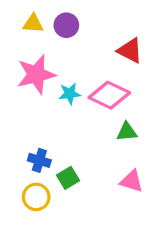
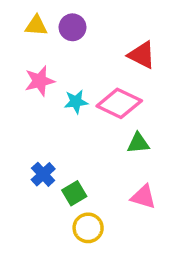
pink star: (36, 75) -> (40, 81), size x0.7
blue cross: (39, 160) -> (43, 174), turned 30
yellow circle: (36, 197) -> (88, 228), moved

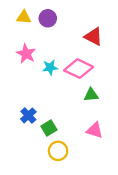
pink star: (40, 81) -> (26, 54), turned -30

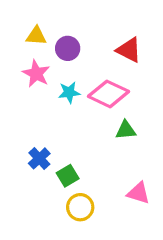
yellow triangle: (24, 17) -> (36, 36), moved
purple circle: (48, 18) -> (68, 48), moved
pink triangle: (95, 130) -> (138, 193), moved

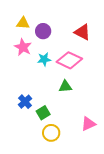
green triangle: (126, 130) -> (65, 87), moved
pink triangle: (138, 193) -> (88, 124), turned -42

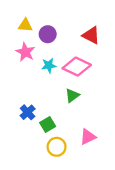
green triangle: (65, 87) -> (72, 96), turned -32
pink triangle: (88, 124) -> (88, 137), moved

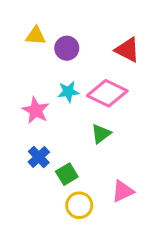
pink star: (25, 52) -> (36, 110), moved

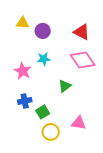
pink diamond: (107, 93) -> (83, 60), moved, turned 30
blue cross: (39, 157) -> (25, 101), turned 32
pink triangle: (123, 191) -> (79, 123), turned 35

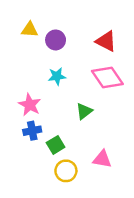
pink star: (23, 71) -> (30, 105), moved

